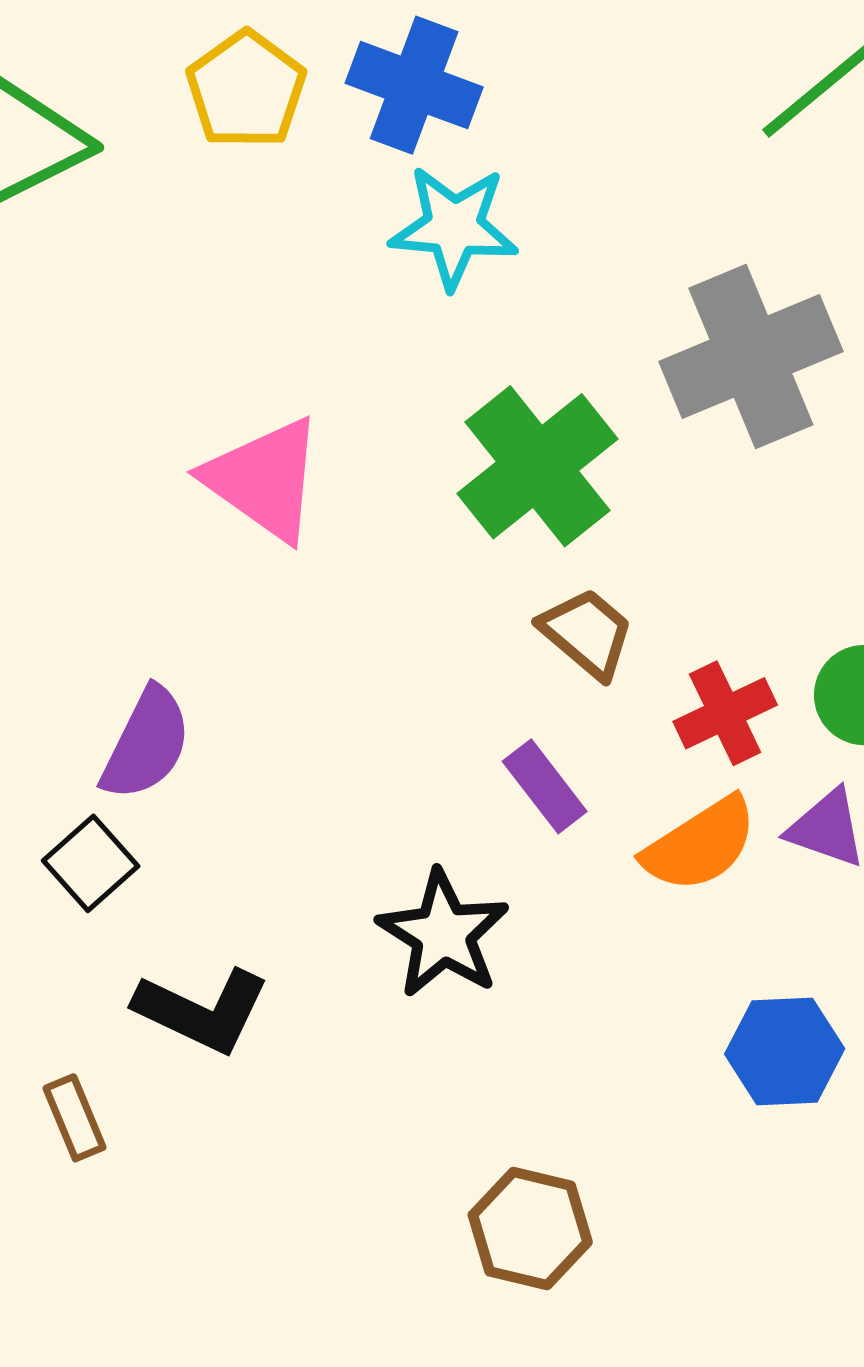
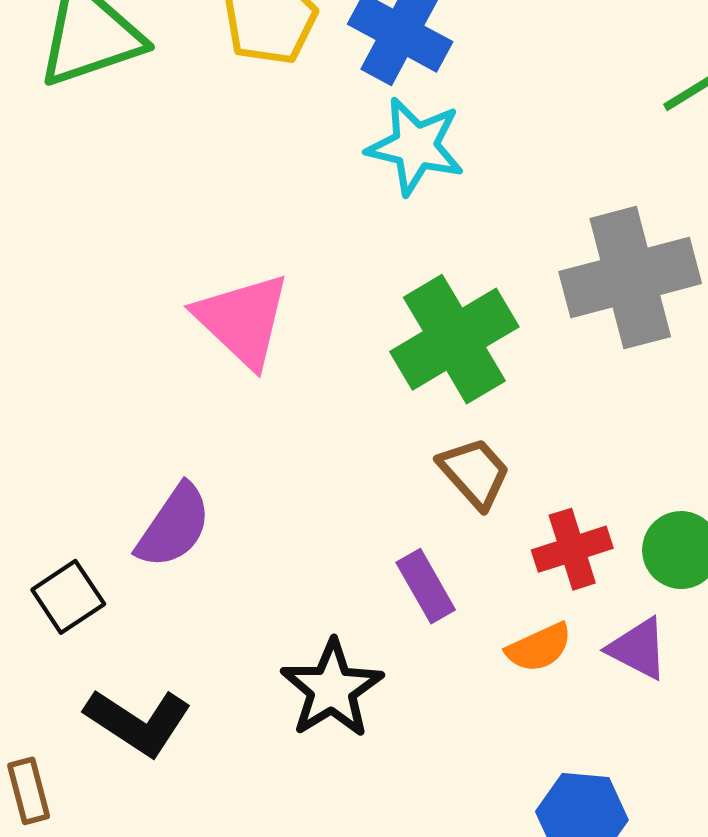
purple semicircle: (146, 744) -> (174, 526), moved
orange semicircle: (700, 845) -> (539, 647), size x0.7

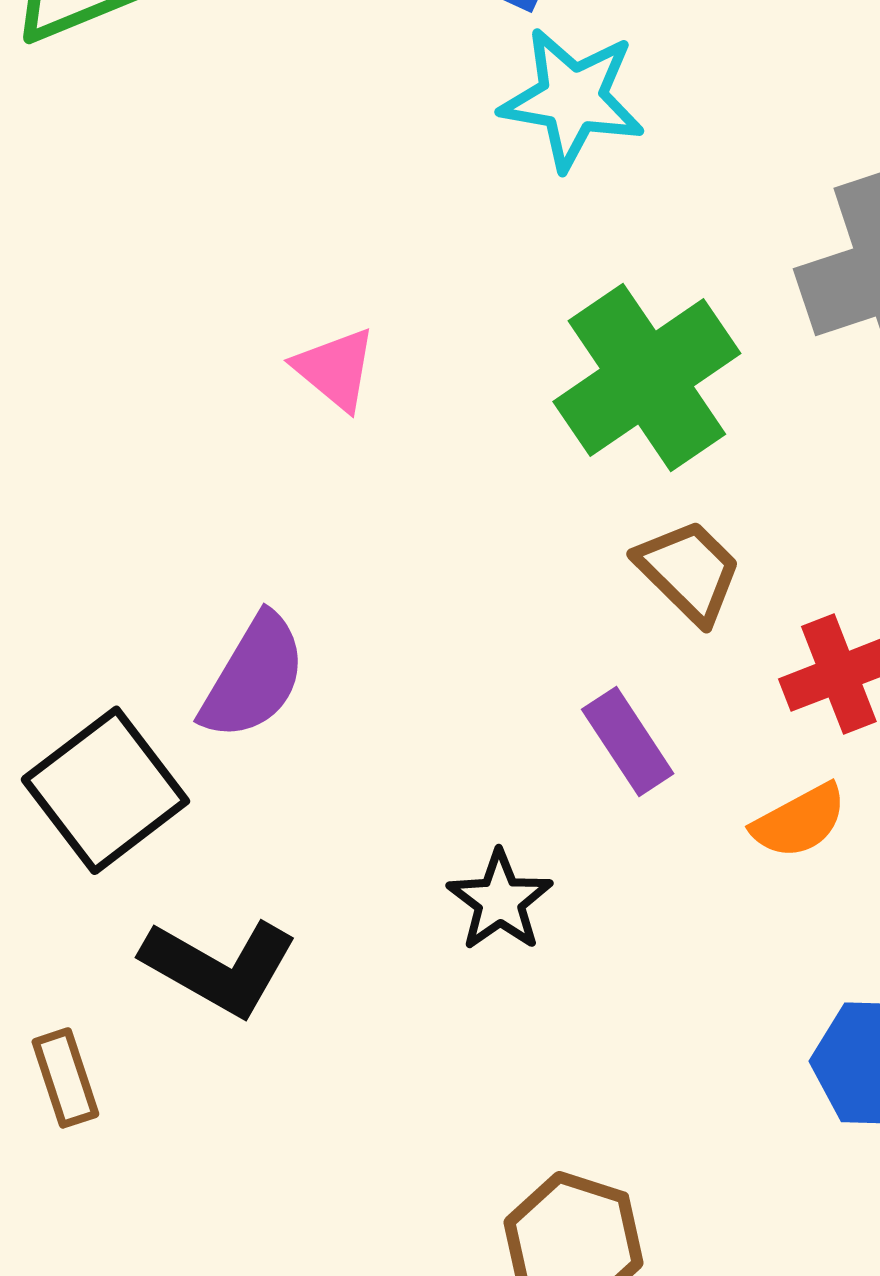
pink triangle: (243, 320) -> (335, 369), size x0.6
black square: (68, 597) -> (105, 790), size x1.5
black star: (332, 689) -> (500, 901), size x0.7

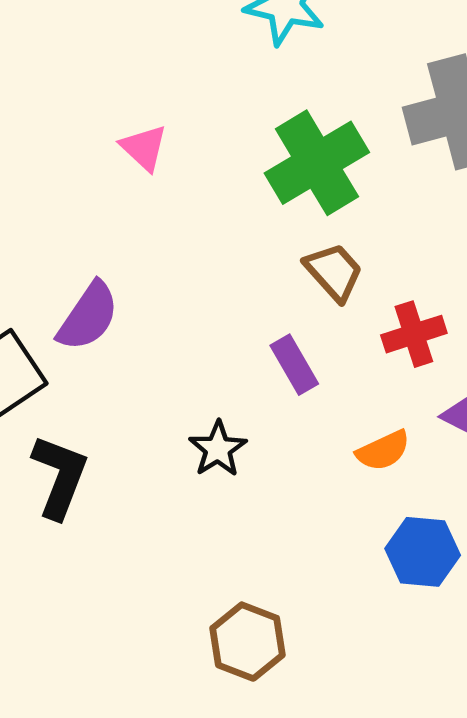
orange semicircle: (799, 821) -> (383, 451), moved
black L-shape: (219, 967) -> (60, 477), turned -102

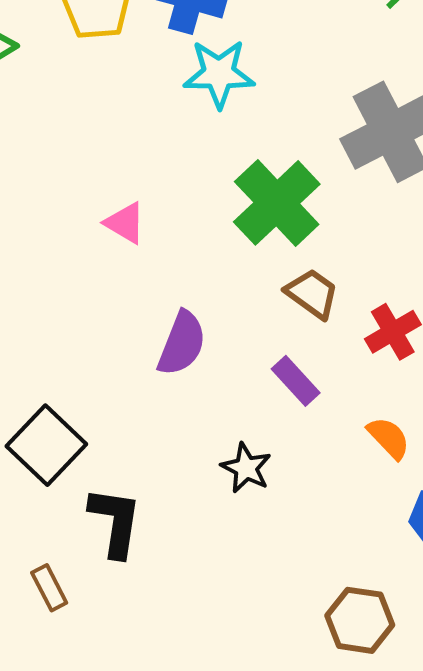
purple semicircle: (88, 316) -> (182, 343), moved
orange semicircle: (383, 451) -> (389, 438), turned -96
brown hexagon: (247, 642) -> (360, 620), moved

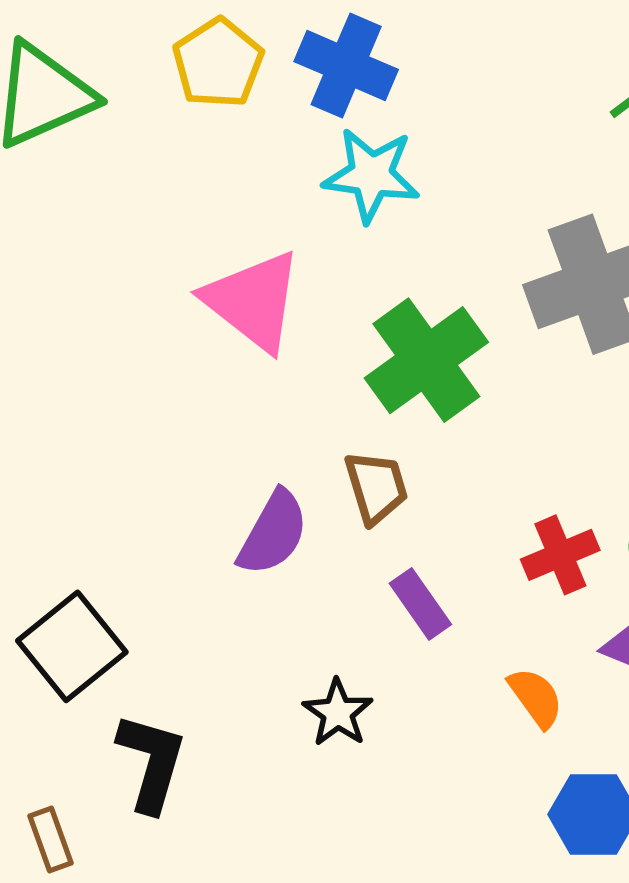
pink triangle: (125, 223) -> (253, 301), moved, size x1.8
brown trapezoid: (312, 294) -> (376, 487), moved, turned 30

